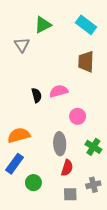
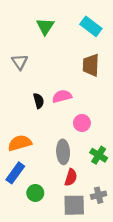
green triangle: (43, 25) -> (45, 26), turned -30
gray triangle: (22, 45) -> (20, 62), moved
gray square: (70, 194) -> (74, 205), size x1.5

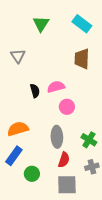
pink circle: (82, 123) -> (67, 107), moved
gray cross: (99, 195) -> (92, 167), moved

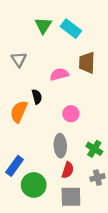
cyan rectangle: (82, 24) -> (71, 29), moved
pink semicircle: (56, 87) -> (59, 74), moved
orange semicircle: (18, 129) -> (19, 112), moved, turned -50
green circle: (32, 174) -> (34, 185), size x1.5

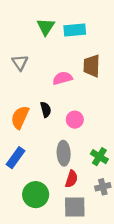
cyan rectangle: (71, 29) -> (75, 30), turned -42
black semicircle: (37, 97) -> (46, 110), moved
blue rectangle: (15, 166) -> (15, 158), moved

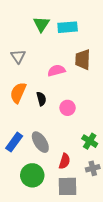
orange semicircle: (20, 117) -> (18, 93), moved
gray ellipse: (64, 153) -> (40, 142), moved, turned -30

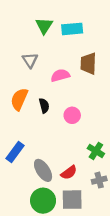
gray triangle: (18, 56) -> (30, 60), moved
gray ellipse: (40, 142) -> (43, 170), moved
red semicircle: (65, 161) -> (69, 173), turned 35
green circle: (32, 175) -> (43, 201), moved

